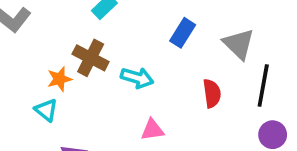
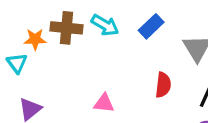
brown cross: (91, 58) -> (66, 28), turned -36
cyan arrow: (137, 78) -> (105, 25), moved

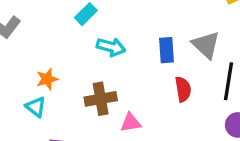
blue rectangle: (151, 26) -> (166, 50), moved, turned -35
brown cross: (66, 28) -> (101, 99), moved

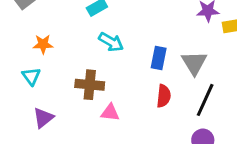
orange star: (47, 79) -> (43, 44), moved

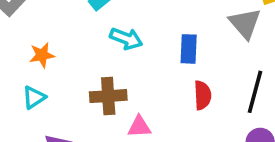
gray triangle: (194, 63) -> (245, 23), moved
cyan triangle: (31, 76) -> (34, 97), turned 42

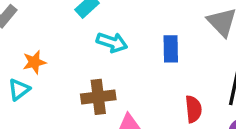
red semicircle: (203, 95) -> (193, 109), moved
cyan triangle: (34, 97) -> (19, 90), moved

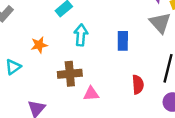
cyan arrow: (112, 42) -> (81, 35), turned -105
orange star: (34, 62) -> (39, 45), moved

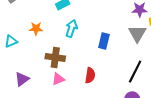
red semicircle: (138, 85) -> (90, 75), moved
pink triangle: (91, 94) -> (58, 79), moved, turned -32

